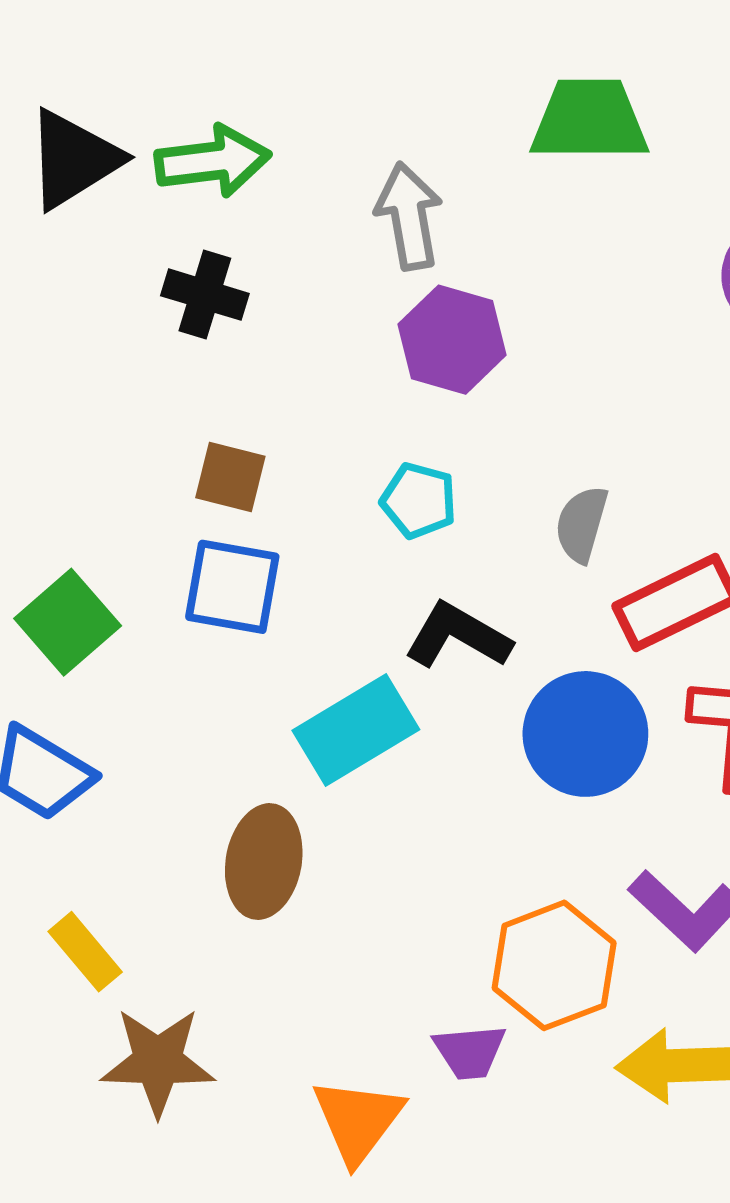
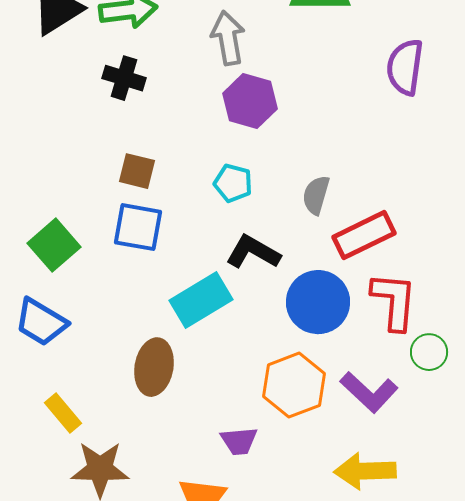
orange hexagon: (554, 965) -> (294, 385), moved
purple trapezoid: (470, 1052) -> (239, 441), moved

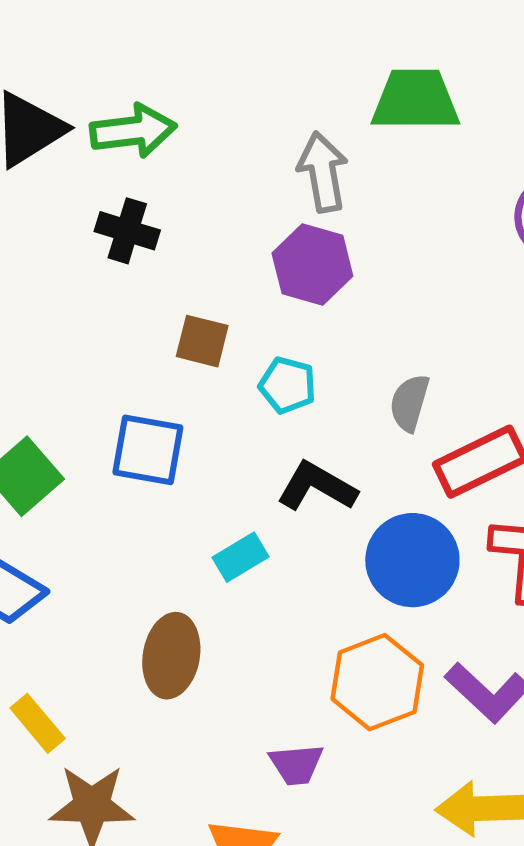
gray arrow: (228, 38) -> (323, 172), moved
brown square: (137, 171) -> (202, 341), moved
cyan rectangle: (201, 300) -> (240, 557), size x0.6

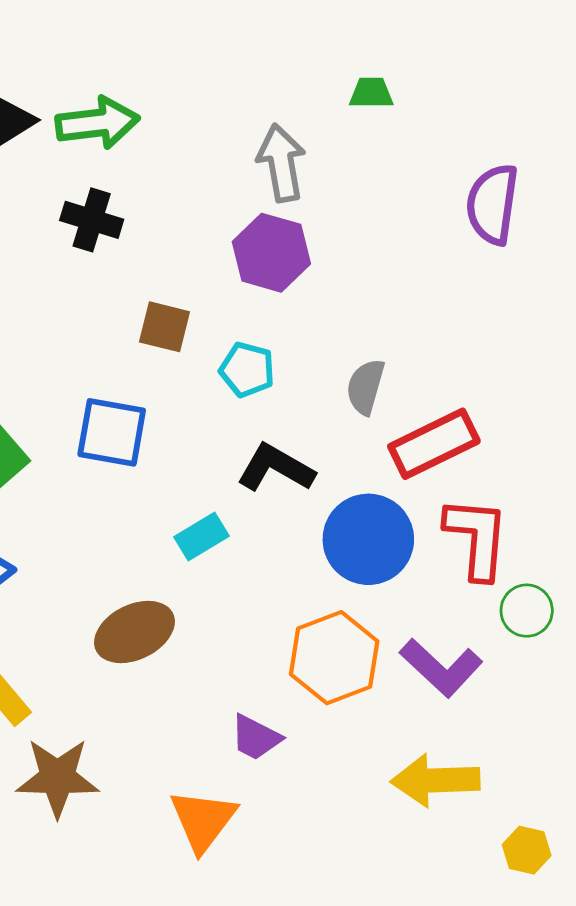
green trapezoid: (415, 100) -> (371, 93), size x0.5
brown ellipse: (171, 656) -> (134, 632), turned 54
purple trapezoid: (296, 764) -> (256, 738), turned 32

